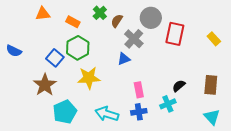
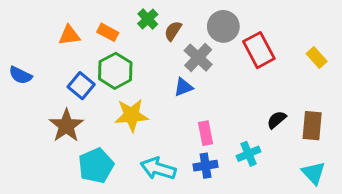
orange triangle: (43, 14) -> (69, 35), moved
red rectangle: (175, 34) -> (259, 50), turned -40
black semicircle: (179, 86) -> (277, 120), moved

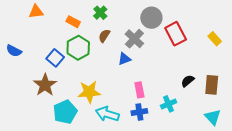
brown semicircle: (173, 31) -> (104, 36), moved
orange triangle: (69, 35) -> (36, 12), moved
yellow star: (131, 115) -> (89, 92), moved

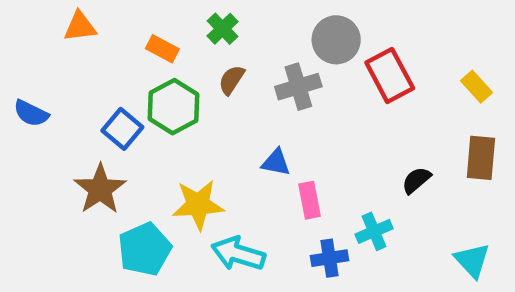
gray cross: (134, 39) -> (298, 87), turned 30
blue triangle: (124, 59) -> (276, 162), moved, turned 32
brown rectangle: (212, 85) -> (481, 158), moved
blue cross: (139, 112) -> (329, 258), moved

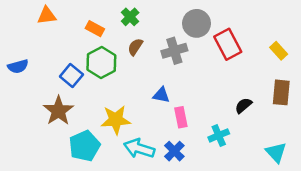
blue semicircle: (31, 113) -> (18, 66), turned -42
blue cross: (329, 258) -> (174, 151), moved, turned -36

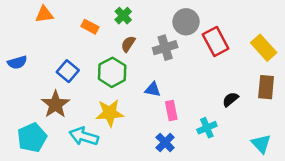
yellow rectangle: (279, 51) -> (264, 48), size x1.5
green hexagon: (101, 62) -> (112, 72), moved
cyan pentagon: (84, 146) -> (32, 138), moved
cyan arrow: (139, 148) -> (84, 136), moved

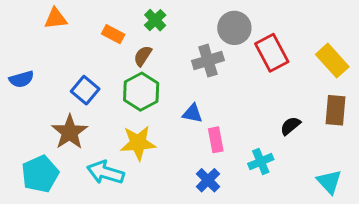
brown semicircle: (128, 44) -> (143, 56), moved

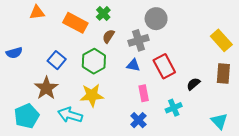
orange rectangle: (113, 34) -> (75, 23), size x1.6
red rectangle: (272, 53) -> (164, 66), moved
brown semicircle: (143, 56) -> (108, 36), moved
blue triangle: (192, 113) -> (133, 65), moved

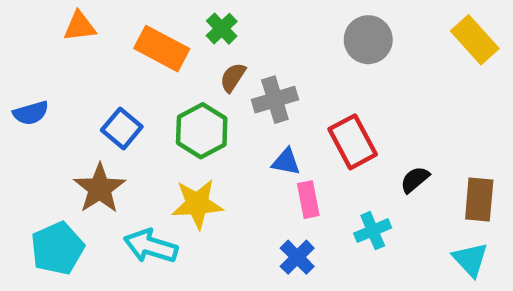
gray circle: (156, 19) -> (368, 40), moved
gray cross: (138, 40) -> (275, 100), moved
yellow rectangle: (221, 40) -> (475, 40), moved
blue triangle: (133, 65) -> (286, 162), moved
brown rectangle: (223, 74) -> (479, 200), moved

